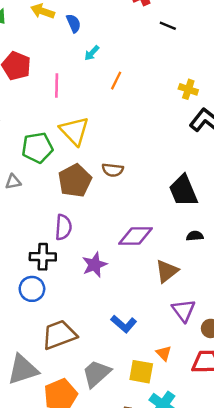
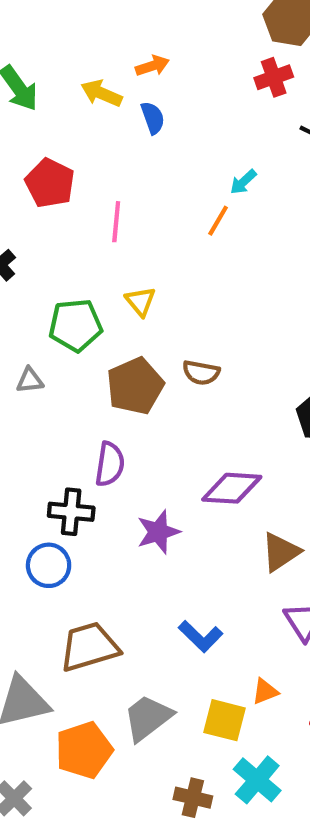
cyan arrow: (92, 53) -> (243, 182), moved
yellow triangle: (74, 131) -> (140, 301), size x0.6
orange triangle: (164, 353) -> (265, 691), turned 49

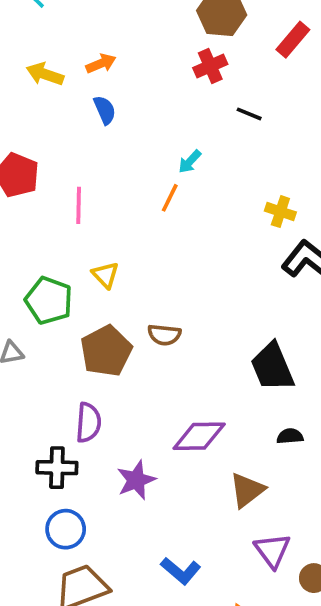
yellow arrow: (101, 93) -> (45, 74), moved
green pentagon: (75, 325) -> (49, 300), turned 30
blue circle: (49, 565) -> (66, 529), moved

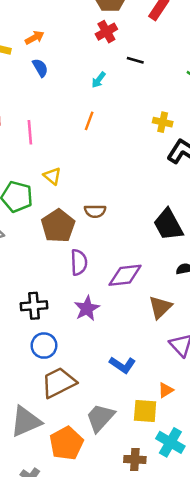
cyan arrow: (190, 162) -> (99, 80), moved
purple semicircle: (88, 423) -> (79, 262), moved

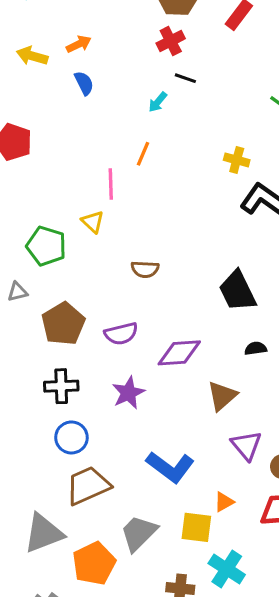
black line: (135, 60) -> (185, 78), moved
pink line: (30, 132) -> (111, 184), moved
brown pentagon: (58, 226) -> (63, 324), moved
purple semicircle: (79, 262) -> (121, 334), turned 75
blue L-shape: (122, 365) -> (170, 467), size x1.4

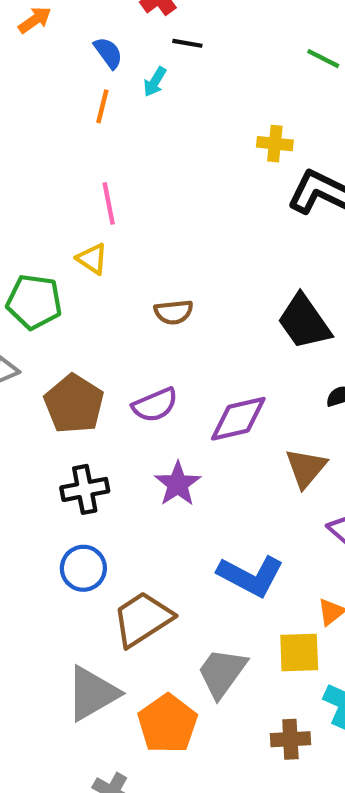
blue semicircle: (84, 83) -> (108, 53), moved
orange line: (143, 154) -> (102, 106), moved
blue circle: (71, 437) -> (83, 568), moved

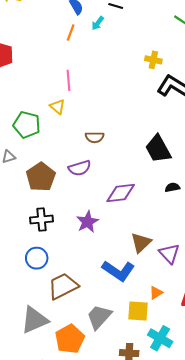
purple semicircle: (155, 405) -> (80, 168), moved
brown triangle: (306, 468) -> (141, 243), moved

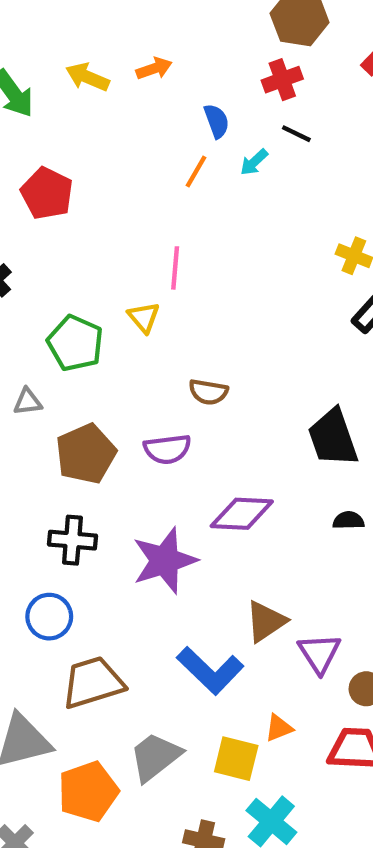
purple star: (87, 222) -> (165, 561), size x1.4

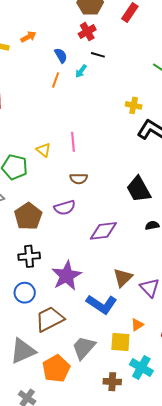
pink line: (175, 268) -> (73, 142), moved
purple star: (165, 561) -> (67, 276), moved

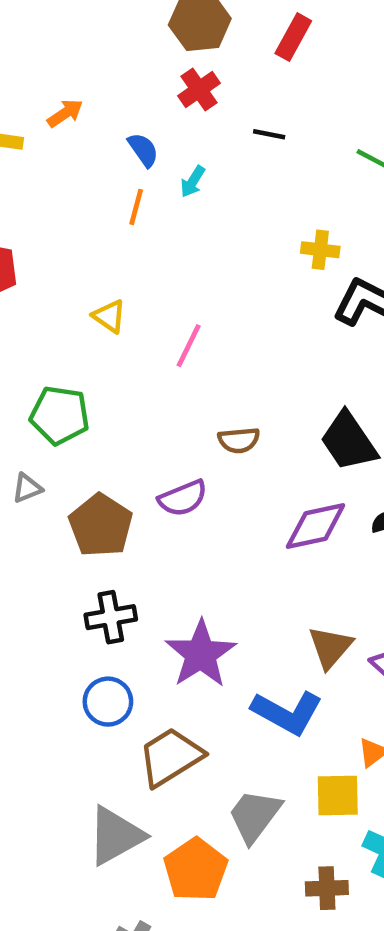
black line: (98, 55) -> (269, 134), moved
pink line: (73, 142) -> (189, 346), turned 36
yellow triangle: (44, 150) -> (109, 316), moved
brown semicircle: (79, 179) -> (239, 440), moved
purple diamond: (103, 231) -> (316, 526), moved

